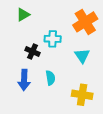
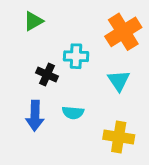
cyan semicircle: (50, 78) -> (73, 113), turned 104

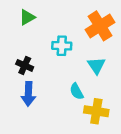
black cross: (47, 75) -> (25, 65), moved
cyan semicircle: (73, 113) -> (77, 91), moved, turned 56

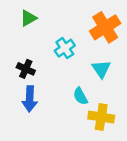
cyan cross: (62, 46) -> (65, 48), turned -36

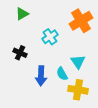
cyan triangle: (101, 69) -> (78, 62), moved
blue arrow: (30, 99) -> (41, 76), moved

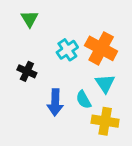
green triangle: (22, 14) -> (30, 19), turned -32
orange cross: (81, 21) -> (101, 48), moved, turned -30

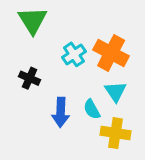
green triangle: (30, 19) -> (32, 20), size x1.5

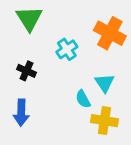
orange cross: (111, 53) -> (110, 33), moved
blue arrow: (61, 112) -> (21, 113), moved

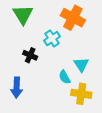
orange cross: (110, 33) -> (73, 18), moved
black cross: (27, 71) -> (30, 55), moved

